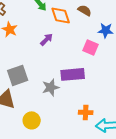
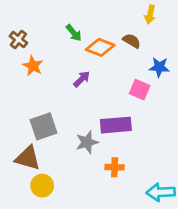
orange diamond: (61, 15) -> (100, 47), turned -50
orange cross: (86, 112) -> (115, 167), moved
yellow circle: (32, 120) -> (42, 186), moved

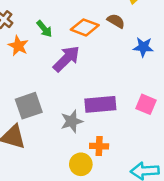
green arrow: (74, 33) -> (44, 29), moved
purple arrow: (82, 79) -> (66, 59), size x1.6
pink square: (140, 90) -> (146, 104), moved
yellow circle: (42, 186) -> (81, 164), moved

